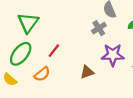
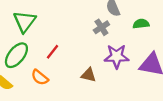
brown triangle: (87, 72) -> (89, 75), turned 32
orange semicircle: (42, 74) -> (40, 77), turned 77

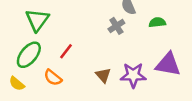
purple star: (117, 56) -> (133, 75), moved
brown triangle: (89, 75) -> (103, 75), turned 35

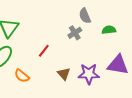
red line: (66, 51) -> (44, 51), moved

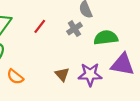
green semicircle: (109, 30) -> (106, 38), moved, size x1.5
red line: (44, 51) -> (40, 26), moved

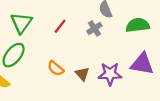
green semicircle: (106, 38) -> (138, 25), moved
orange semicircle: (15, 77) -> (56, 68), moved

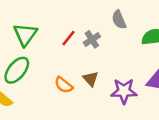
gray cross: (94, 28) -> (92, 39), moved
brown triangle: (82, 74) -> (91, 79), moved

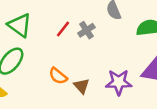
green triangle: (25, 34) -> (20, 25), turned -30
brown triangle: (91, 79) -> (82, 86), moved

